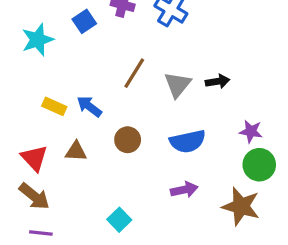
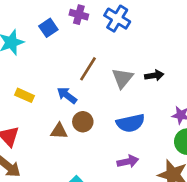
blue arrow: (89, 106) -> (67, 95), moved
brown triangle: (76, 151) -> (59, 131), moved

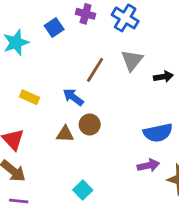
gray triangle: (122, 78) -> (132, 60), moved
blue semicircle: (130, 123) -> (158, 133), moved
purple arrow: (128, 161) -> (148, 165), moved

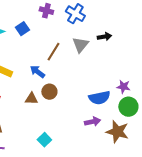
blue square: (54, 28) -> (22, 29), moved
black arrow: (163, 77) -> (104, 37), moved

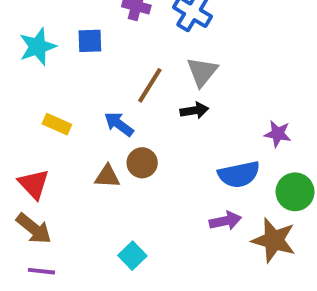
blue square: (22, 29) -> (90, 41), turned 32
black arrow: (104, 37) -> (194, 111), moved
purple star: (123, 87) -> (278, 134), moved

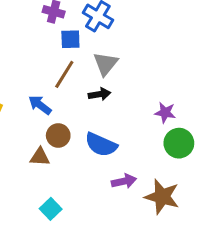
blue square: (90, 41) -> (70, 39), moved
blue semicircle: (239, 174) -> (101, 145), moved, turned 36
brown triangle: (107, 176) -> (40, 157), moved
green circle: (295, 192) -> (179, 143), moved

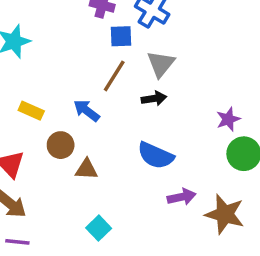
purple star: (165, 113) -> (228, 119), turned -30
brown circle: (58, 135) -> (61, 145), moved

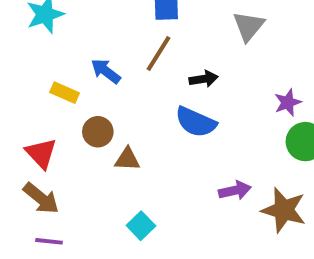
gray triangle: (161, 64) -> (249, 26), moved
blue arrow: (87, 111) -> (106, 71), moved
blue semicircle: (156, 155) -> (196, 122), moved

